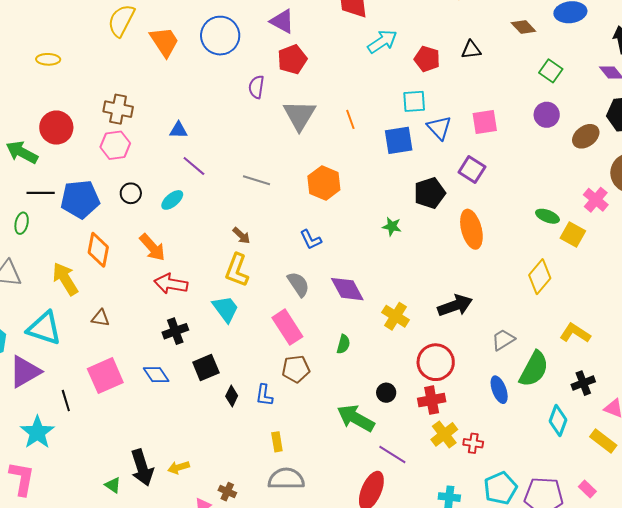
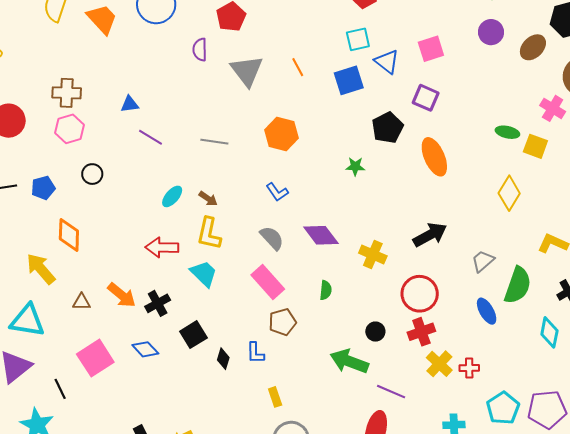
blue pentagon: (80, 199) -> (43, 188), size x0.6
cyan ellipse: (172, 200) -> (172, 196), moved
orange arrow: (152, 247) -> (122, 295), moved
red arrow: (171, 284) -> (162, 247), moved

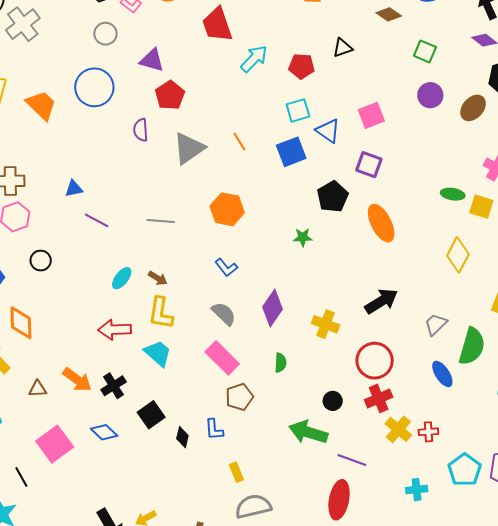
gray triangle: (247, 71) -> (189, 148), turned 36
purple diamond: (321, 235) -> (273, 308), turned 75

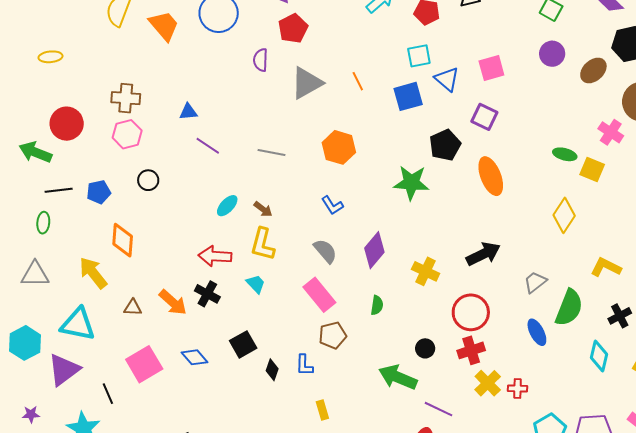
green star: (303, 237) -> (411, 183), size x1.8
cyan trapezoid: (158, 353) -> (256, 284), size x0.7
black cross: (114, 386) -> (207, 294), moved, turned -35

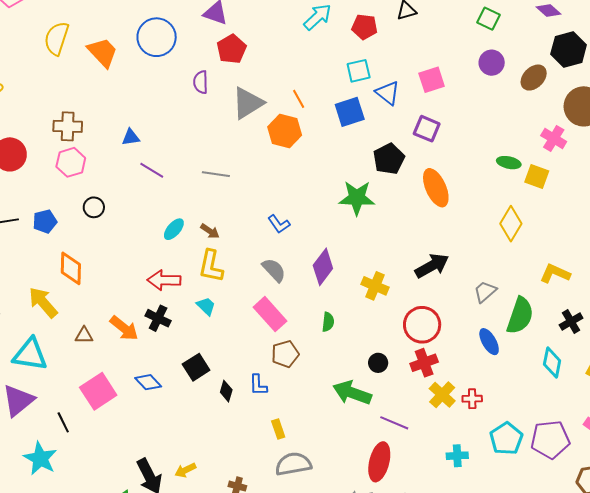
orange hexagon: (339, 147) -> (285, 131), moved

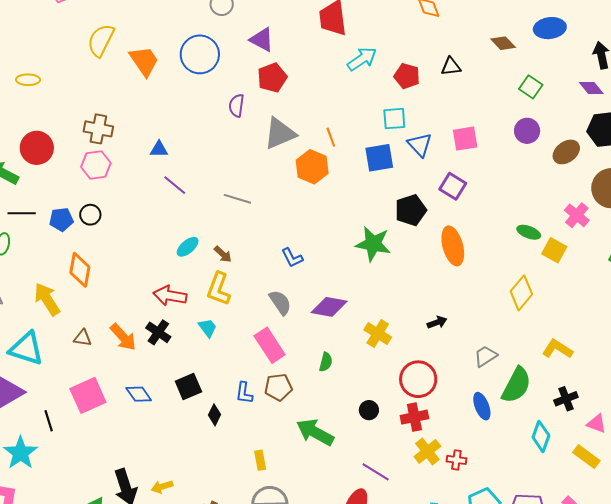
black circle: (94, 207) -> (90, 215), moved
black arrow: (432, 266) -> (437, 322), size x0.6
purple diamond: (323, 267) -> (329, 307), turned 54
blue L-shape: (258, 385) -> (244, 393), moved
green arrow: (352, 393) -> (315, 432), moved

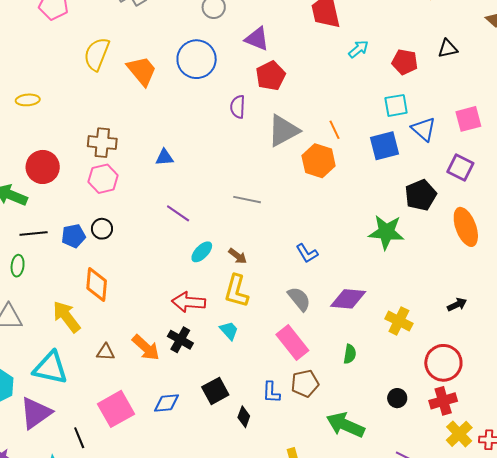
cyan arrow: (362, 59) -> (358, 49), size x0.7
purple line: (175, 185) -> (178, 213), moved
blue diamond: (139, 394) -> (166, 403), turned -56

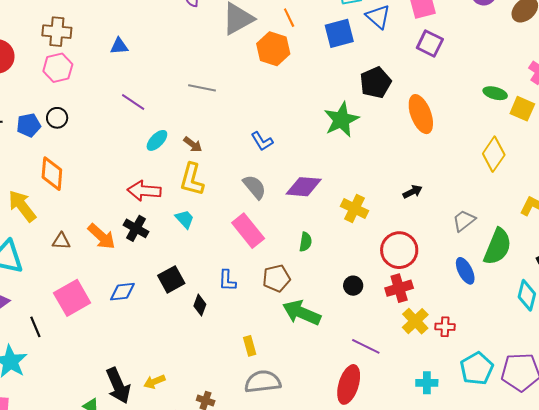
purple square: (460, 167) -> (430, 43), moved
green star: (386, 232) -> (341, 120), turned -30
brown pentagon: (305, 383) -> (276, 278), moved

